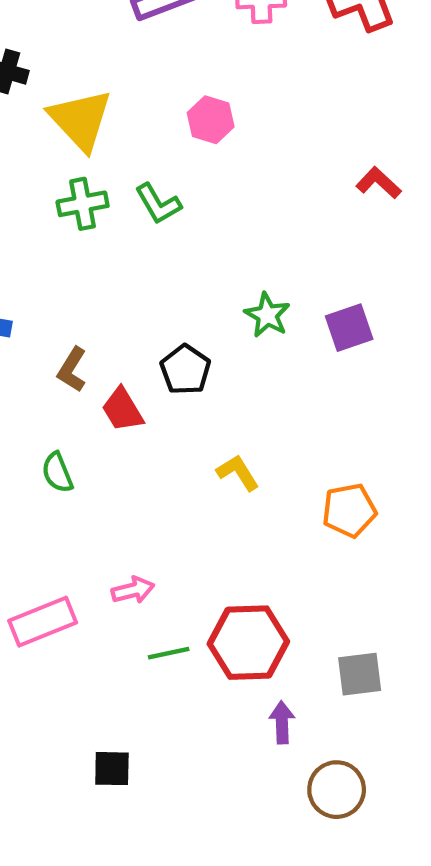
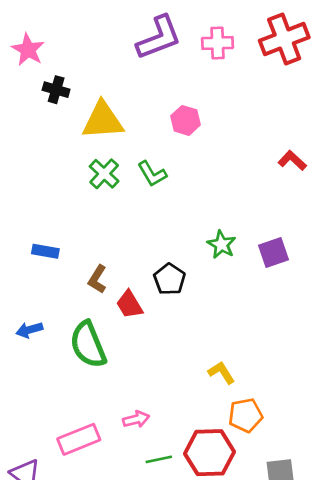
yellow triangle: (80, 120) -> (103, 120), turned -51
green cross: (83, 204) -> (104, 174), turned -36
green semicircle: (57, 473) -> (88, 345), size x1.8
yellow L-shape: (238, 473) -> (222, 373), moved
orange pentagon: (349, 510) -> (246, 415), moved

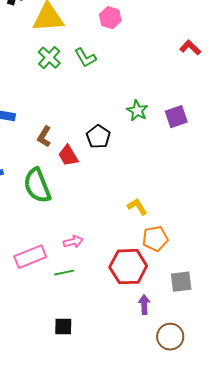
green line: (159, 459) -> (64, 273), moved

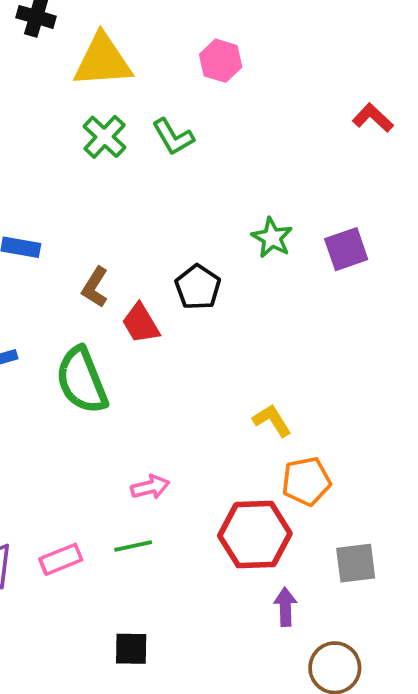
pink rectangle: (30, 257) -> (61, 559), moved, size x0.7

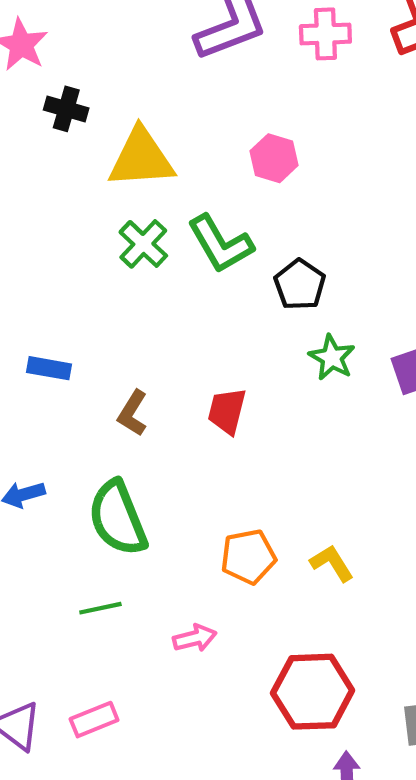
green L-shape: (173, 137) -> (220, 244), size x1.4
black pentagon: (198, 287) -> (300, 285), moved
red trapezoid: (141, 323) -> (227, 411), moved, turned 45
orange pentagon: (306, 481) -> (248, 557), moved
green line: (133, 546) -> (100, 608), moved

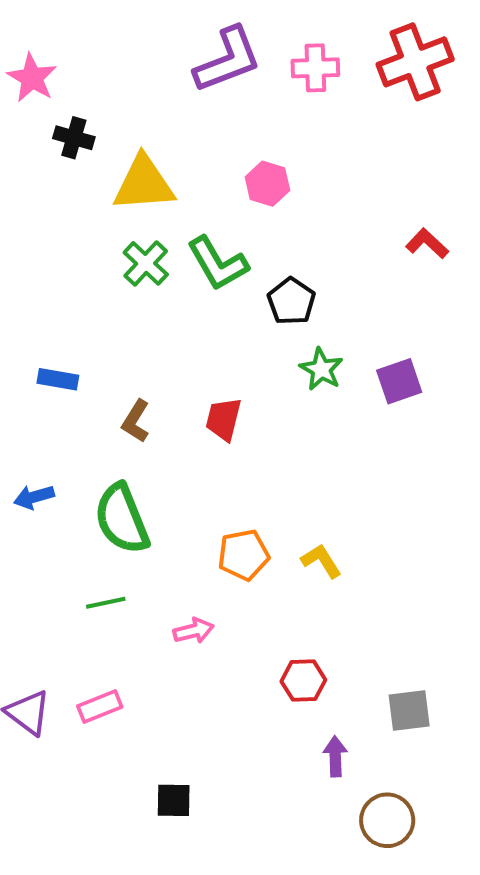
red hexagon: (313, 692) -> (303, 681), size x0.6

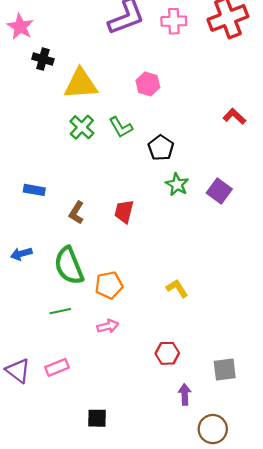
green L-shape: (218, 263) -> (121, 127), size x0.7
purple square: (399, 381) -> (219, 191), turned -35
orange pentagon: (243, 555) -> (109, 285), moved

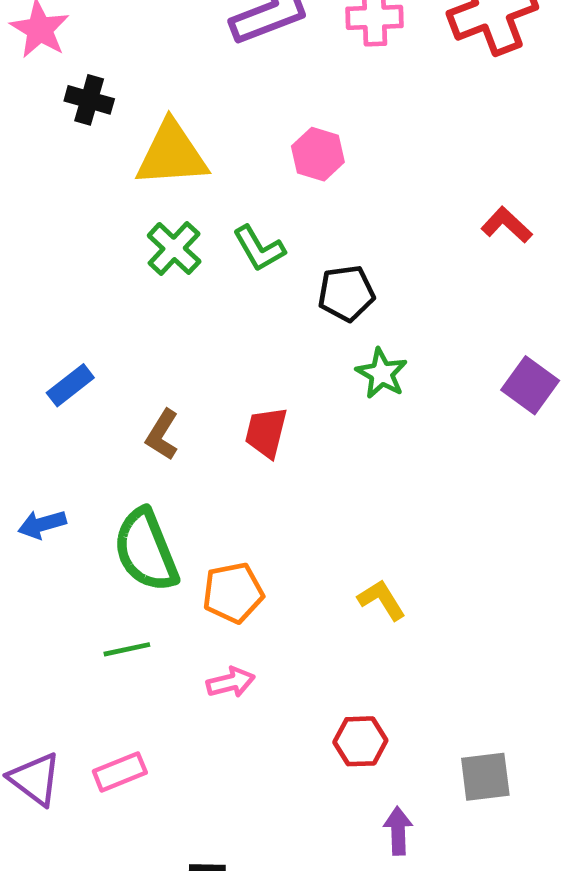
black pentagon: (161, 148) -> (346, 293), turned 30
blue rectangle: (34, 190) -> (70, 385), turned -48
purple square: (219, 191) -> (530, 385), moved

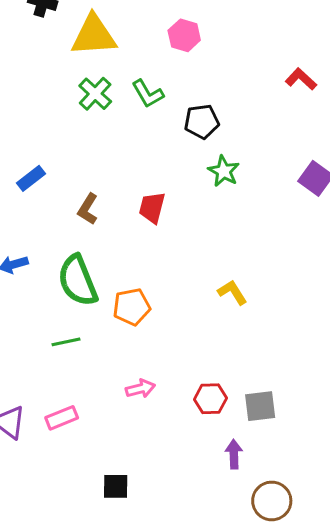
yellow L-shape: (382, 600) -> (232, 292), moved
pink arrow: (231, 682) -> (140, 389), moved
gray square: (485, 777) -> (260, 406), moved

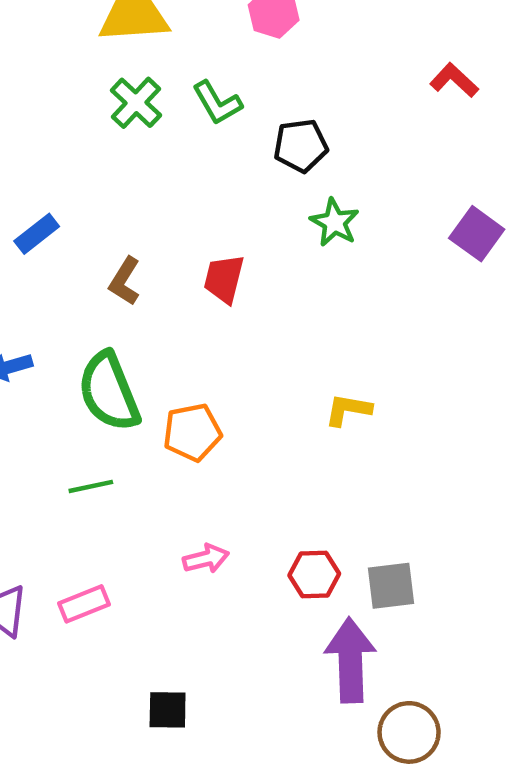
yellow L-shape: (232, 292) -> (348, 410), turned -48
purple arrow: (234, 454) -> (350, 660), size x1.8

